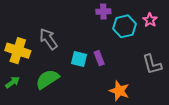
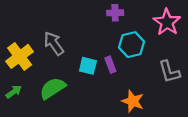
pink star: (150, 20) -> (167, 22), size x1.6
cyan hexagon: (125, 26) -> (132, 45), moved
yellow cross: (18, 51) -> (20, 56), turned 35

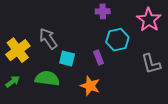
cyan square: (88, 66) -> (67, 59), moved
green semicircle: (53, 88) -> (47, 78), turned 40
orange star: (133, 101) -> (90, 86), moved

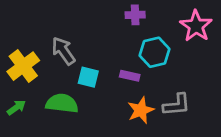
purple rectangle: (99, 57) -> (130, 76), turned -56
gray L-shape: (151, 64) -> (177, 105), moved, turned -80
orange star: (90, 86) -> (141, 110), moved, turned 30

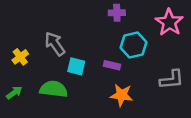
yellow cross: (23, 66) -> (20, 57), size x0.6
gray L-shape: (177, 105) -> (172, 80), moved
orange star: (141, 110) -> (122, 95), turned 30

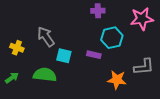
pink star: (169, 22) -> (142, 19), turned 30
yellow cross: (20, 57) -> (17, 48), turned -32
orange star: (122, 95) -> (117, 80), moved

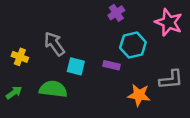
purple cross: (98, 11) -> (116, 13), turned -32
pink star: (142, 19) -> (169, 22), turned 30

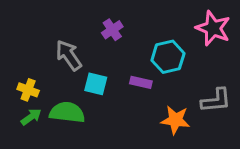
purple cross: (116, 13) -> (112, 30), moved
yellow cross: (20, 57) -> (28, 90), moved
green arrow: (14, 93) -> (31, 117), moved

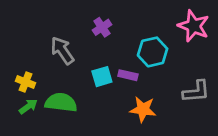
cyan square: (96, 84) -> (102, 77), moved, turned -30
orange star: (175, 120) -> (143, 109), moved

